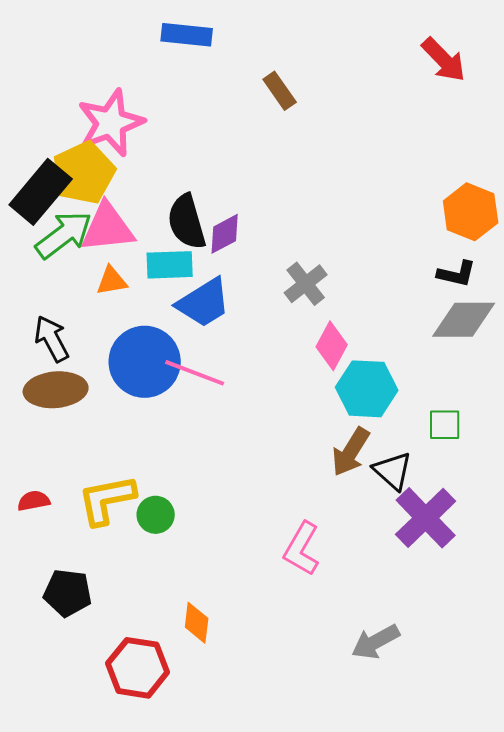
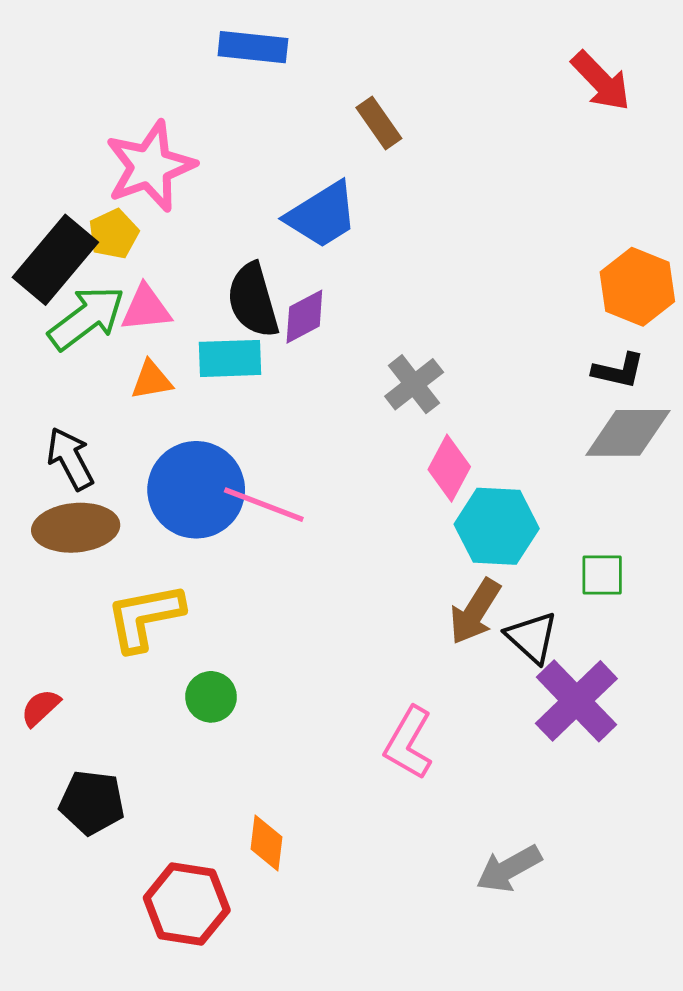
yellow pentagon: (84, 173) -> (114, 234), size x0.6
pink triangle: (108, 228) -> (146, 308), size x0.7
blue trapezoid: (204, 303) -> (322, 215), moved
yellow L-shape: (107, 500) -> (145, 617), moved
red semicircle: (34, 501) -> (40, 708), moved, turned -32

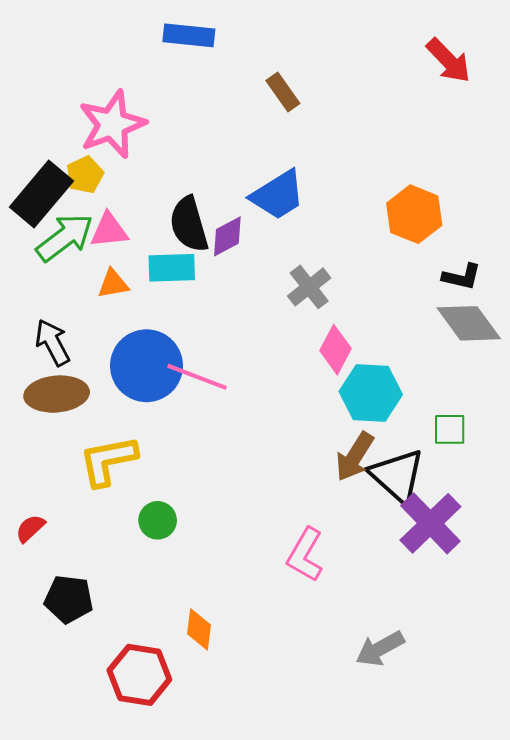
blue trapezoid: (322, 215) -> (278, 195), moved
orange hexagon: (637, 287) -> (414, 214), moved
gray diamond: (628, 433) -> (469, 323), turned 54
black triangle: (532, 637) -> (397, 476), size x1.4

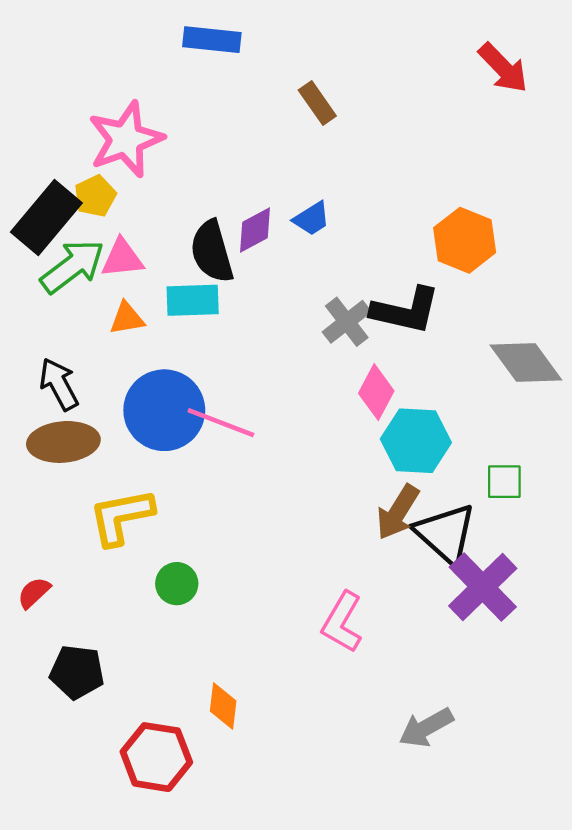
blue trapezoid: (278, 195) -> (312, 219), size x0.6
purple diamond: (227, 236) -> (255, 230), moved
black L-shape: (462, 277) -> (406, 310), moved, size x1.6

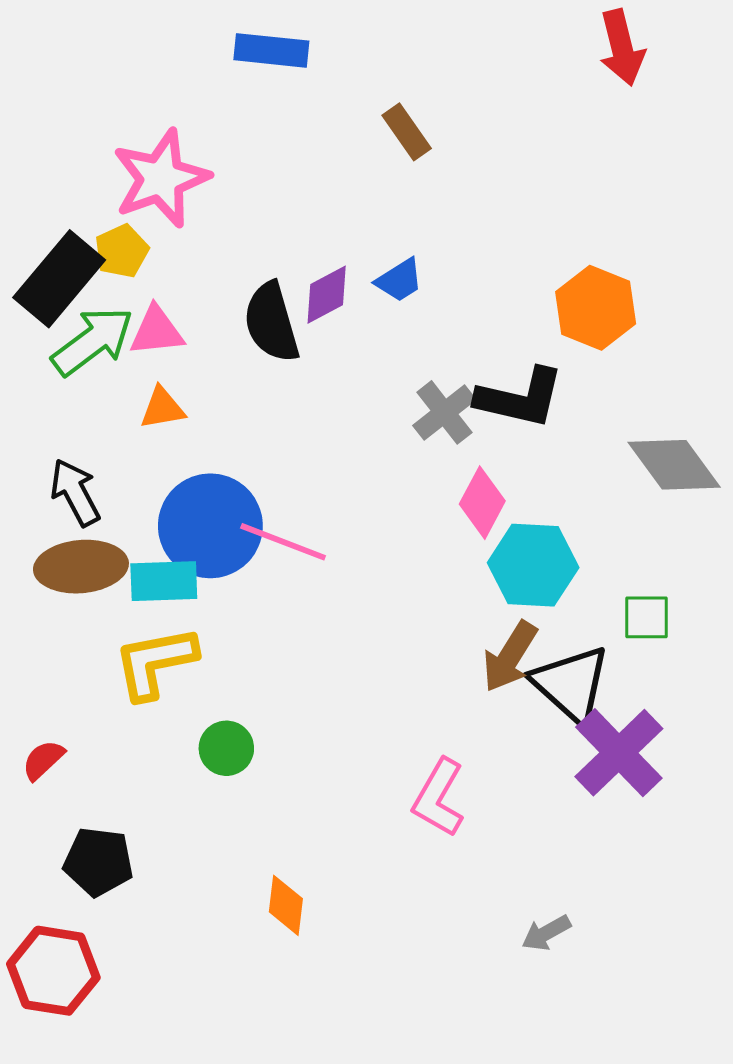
red arrow: (503, 68) -> (622, 48), moved, turned 30
cyan rectangle: (193, 300) -> (164, 581), moved
gray arrow: (426, 728) -> (546, 933), size x0.7
red hexagon: (156, 757) -> (53, 971), moved

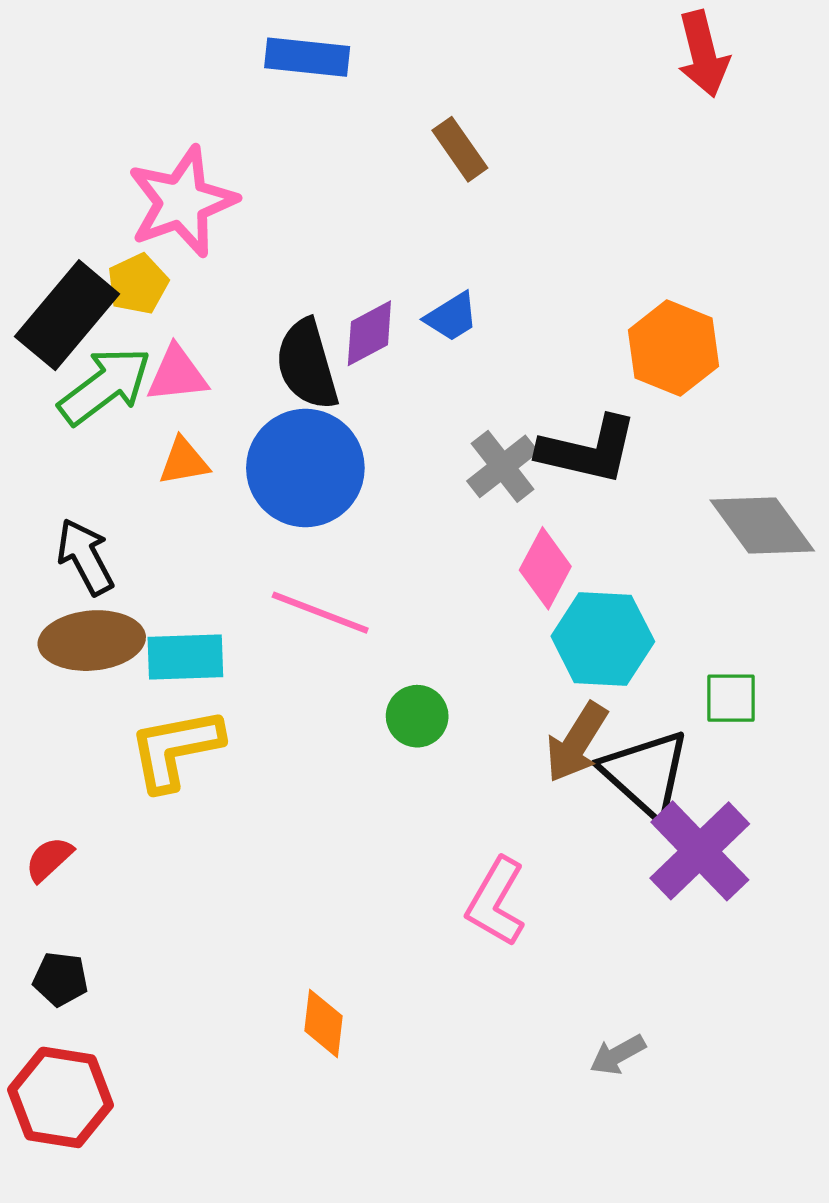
blue circle: (210, 526) -> (305, 468), moved
green circle: (226, 748) -> (417, 716), moved
black pentagon: (98, 862) -> (61, 979), moved, size x0.7

